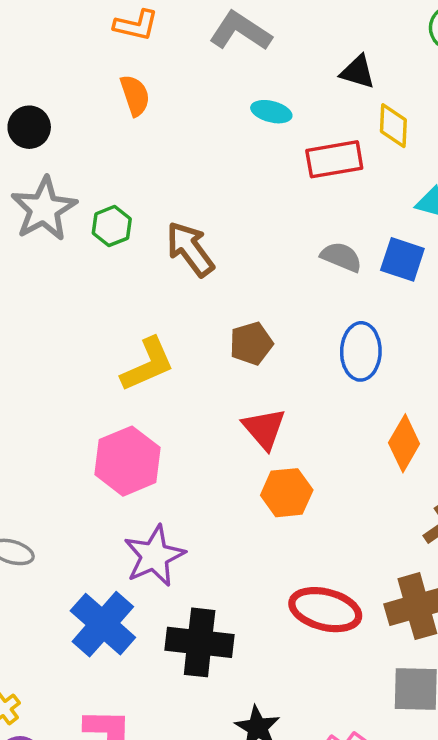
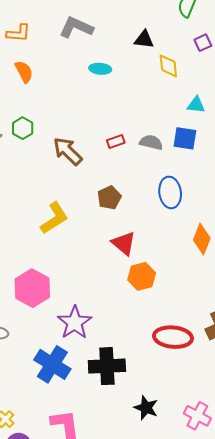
red rectangle: (334, 159) -> (116, 141), moved, size x0.6
green hexagon: (112, 226) -> (23, 128), moved
pink hexagon: (128, 461) -> (32, 288), moved

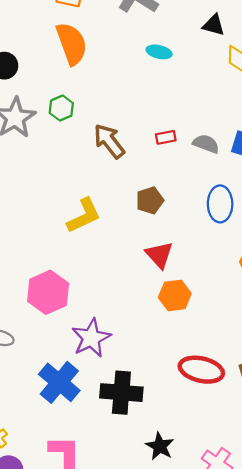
orange semicircle: (24, 72) -> (72, 44), size x1.6

